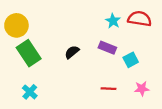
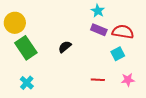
red semicircle: (140, 19) -> (123, 32), moved
cyan star: (113, 21) -> (98, 11), moved
purple rectangle: (107, 48) -> (99, 30), moved

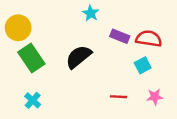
cyan star: (98, 11) -> (91, 13), moved
black semicircle: (65, 47) -> (79, 57), size x1.6

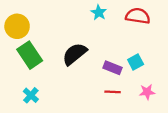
cyan star: (91, 13) -> (99, 13), moved
purple rectangle: (120, 36) -> (113, 68), moved
red semicircle: (149, 39) -> (138, 16), moved

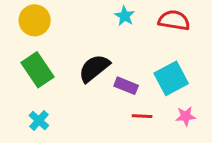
yellow circle: (17, 26) -> (35, 20), moved
cyan square: (136, 62) -> (171, 78), size x1.6
purple rectangle: (113, 68) -> (126, 86), moved

